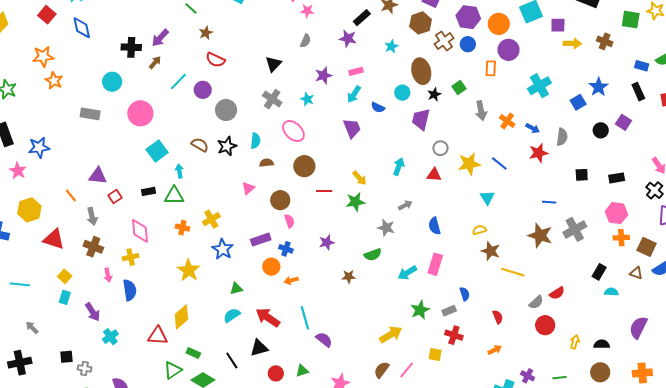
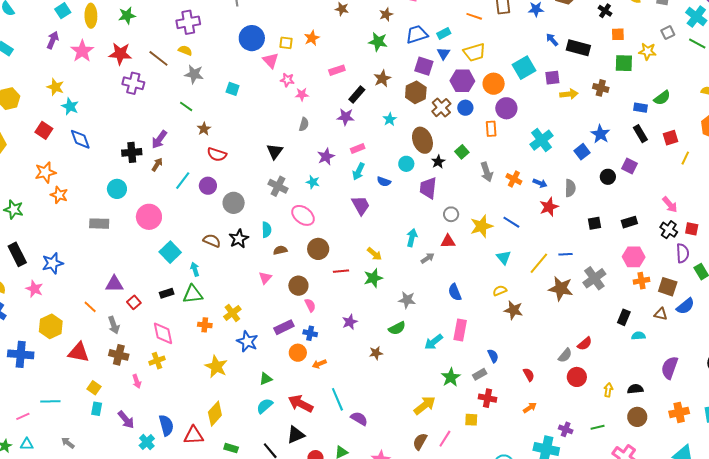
gray arrow: (405, 205) -> (428, 258), moved
yellow line: (513, 272) -> (539, 263), moved, turned -60
blue semicircle: (130, 290) -> (166, 425), moved

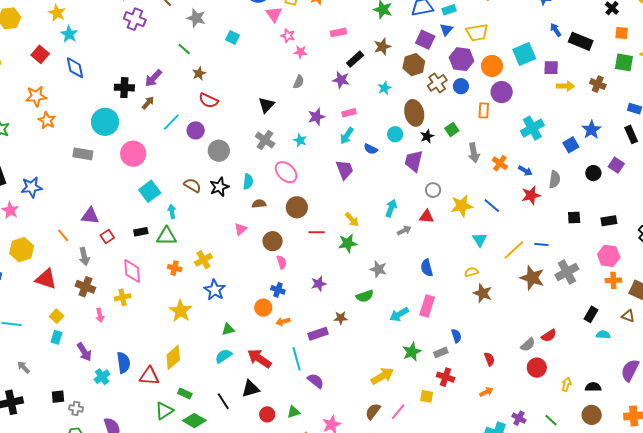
cyan circle: (117, 189) -> (105, 122), size x1.4
purple rectangle: (284, 327) -> (318, 334), moved
green line: (598, 427) -> (551, 420), turned 48

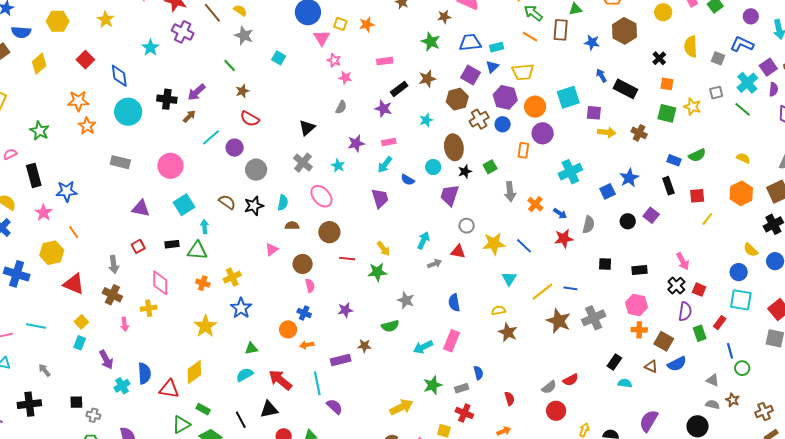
cyan star: (69, 34) -> (150, 48), moved
cyan circle: (105, 122) -> (128, 112), moved
purple triangle: (90, 216) -> (141, 208), moved
orange line: (63, 235) -> (74, 232), moved

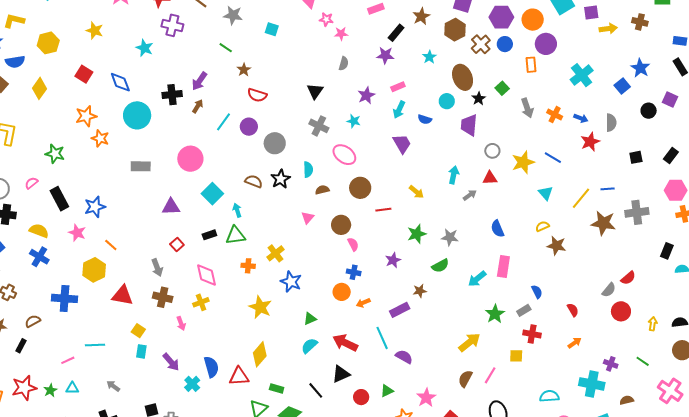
black rectangle: (640, 270) -> (671, 156), turned -35
green star: (377, 272) -> (417, 234), moved
gray cross: (594, 318) -> (637, 212), turned 30

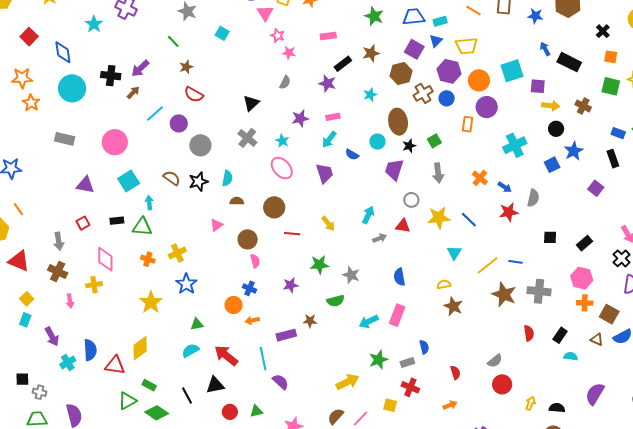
gray arrow: (527, 108) -> (438, 173), moved
black circle: (649, 111) -> (556, 129), moved
pink ellipse: (344, 155) -> (282, 168), moved
red semicircle: (628, 278) -> (529, 333), moved, turned -70

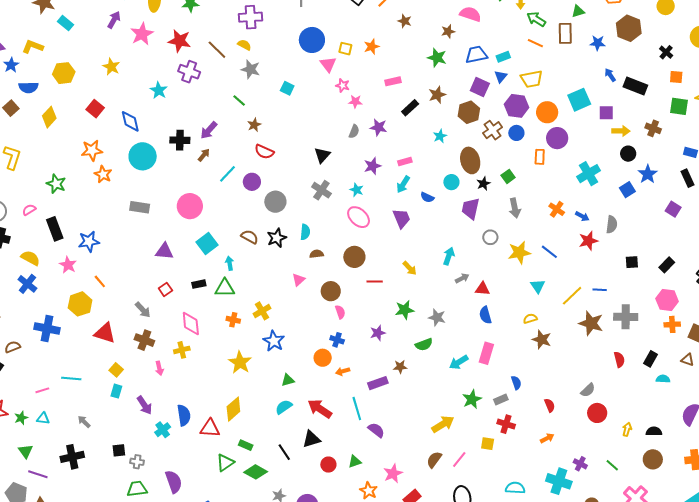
purple star: (327, 83) -> (378, 127), moved
red triangle: (403, 226) -> (482, 289), moved
gray arrow: (59, 241) -> (143, 310), turned -30

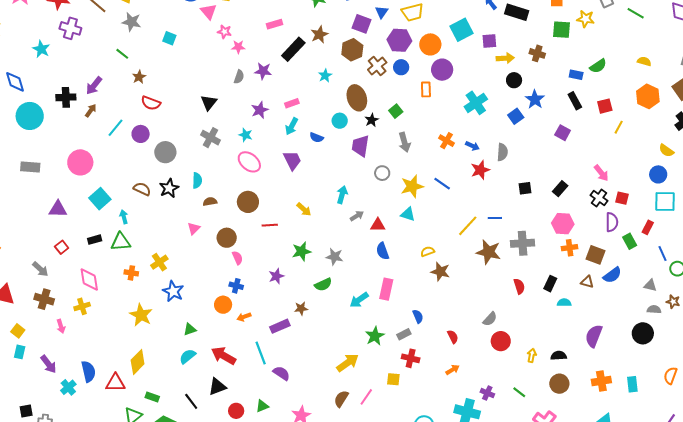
black rectangle: (410, 108) -> (293, 49), size x1.4
cyan triangle: (538, 286) -> (408, 214), moved, turned -35

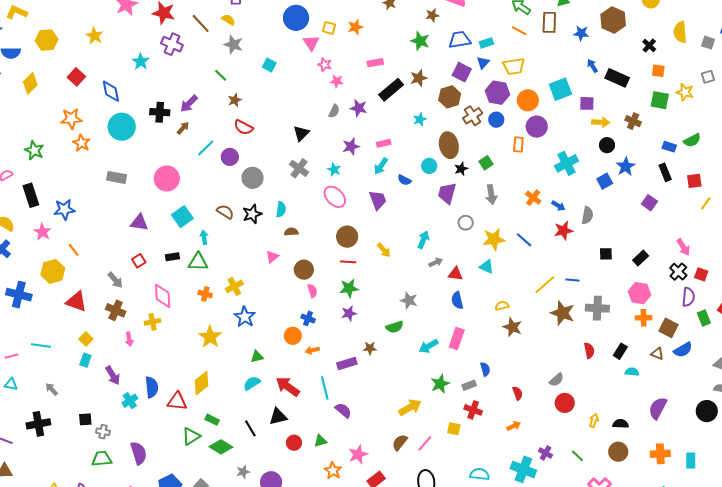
brown circle: (248, 202) -> (347, 237), moved
green star: (302, 251) -> (349, 288), moved

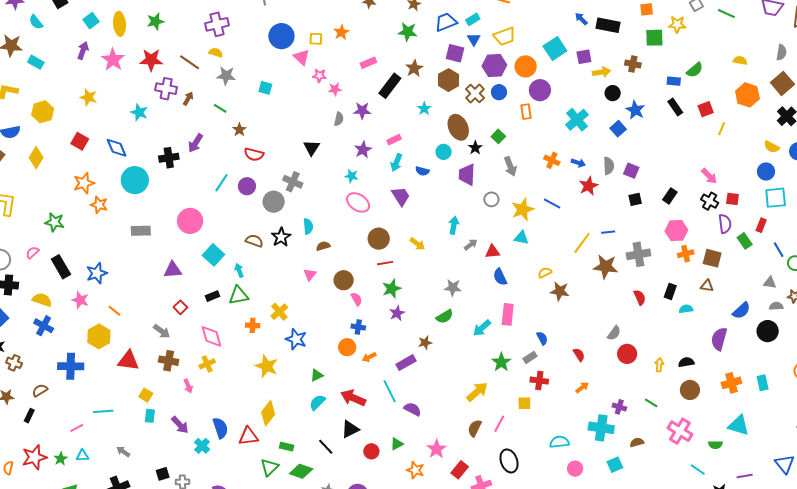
brown arrow: (183, 128) -> (188, 99), moved
gray cross: (299, 168) -> (293, 182), moved
purple square: (649, 203) -> (631, 171), moved
blue semicircle: (683, 350) -> (741, 311), moved

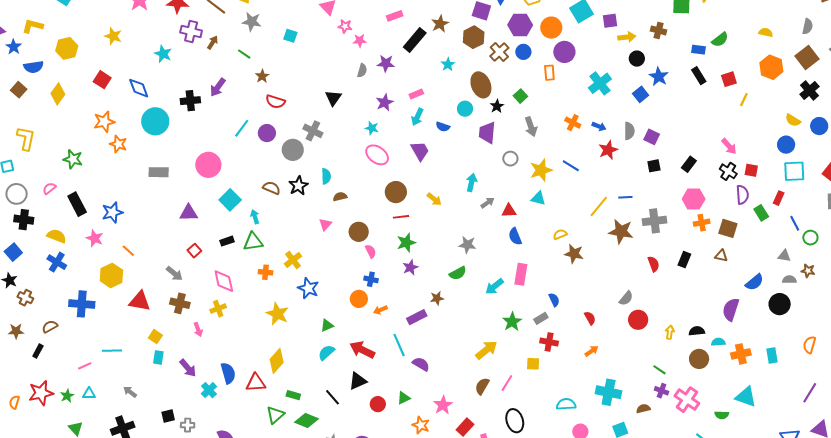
cyan semicircle: (686, 309) -> (718, 342), moved
purple cross: (619, 407) -> (662, 391), moved

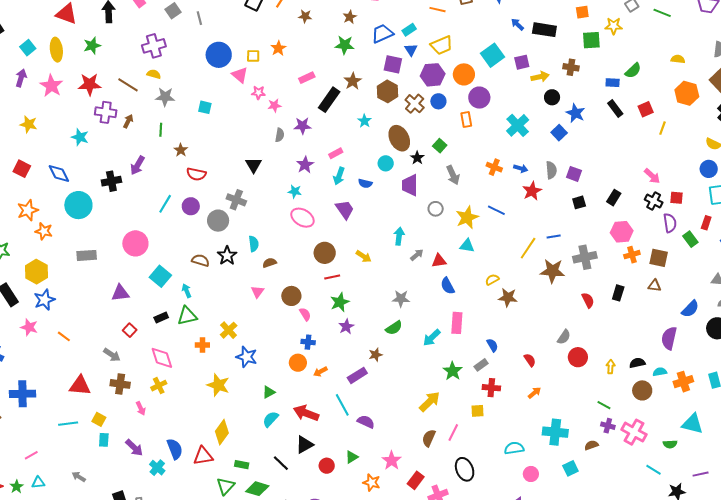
green line: (244, 54) -> (161, 130), turned 64
yellow hexagon: (111, 276) -> (36, 272), moved
cyan line: (112, 351) -> (68, 424), moved

